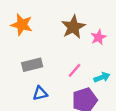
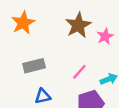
orange star: (22, 25) -> (23, 23), turned 30

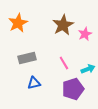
pink line: (79, 72) -> (64, 63), turned -72

